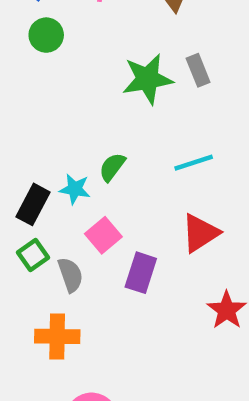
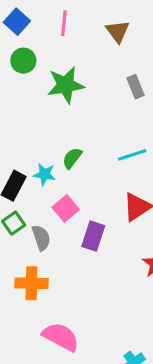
green star: (147, 79) -> (66, 85), moved

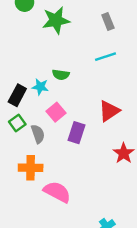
cyan line: (132, 155) -> (106, 57), moved
green semicircle: (72, 158) -> (61, 75), turned -119
pink semicircle: (61, 337) -> (57, 192), moved

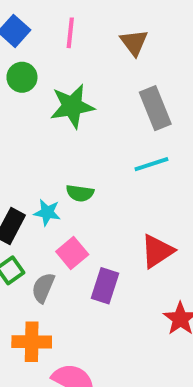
gray rectangle: (108, 21) -> (155, 108), size x1.5
gray semicircle: (38, 134) -> (43, 288), turned -138

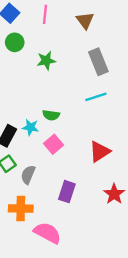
green star: (72, 106) -> (46, 61), size x0.7
pink square: (72, 253) -> (53, 144), moved
purple rectangle: (105, 286) -> (67, 192), moved

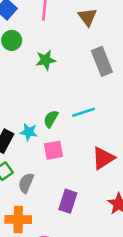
cyan line: (96, 97) -> (84, 112), moved
green semicircle: (51, 115) -> (51, 119), turned 112
pink square: (53, 144) -> (53, 150), turned 30

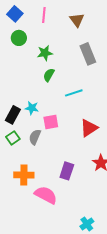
green semicircle: (51, 119) -> (49, 75), moved
gray semicircle: (26, 183) -> (35, 137), moved
purple rectangle: (68, 201) -> (67, 171), moved

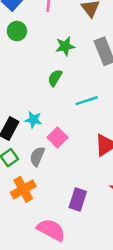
green star: (45, 53) -> (65, 46), moved
pink square: (51, 122) -> (57, 137), turned -35
orange cross: (24, 175) -> (23, 189), moved, turned -30

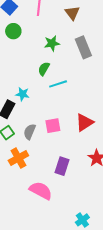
cyan line: (87, 101) -> (58, 84), moved
cyan star: (33, 120) -> (22, 94), moved
pink square: (57, 137) -> (53, 126), moved, turned 35

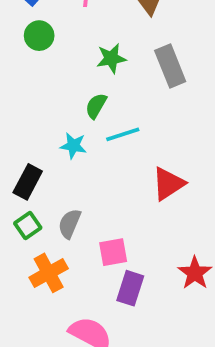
cyan star: (22, 94) -> (73, 146), moved
red triangle: (84, 123) -> (168, 184), moved
pink square: (53, 126) -> (113, 252), moved

